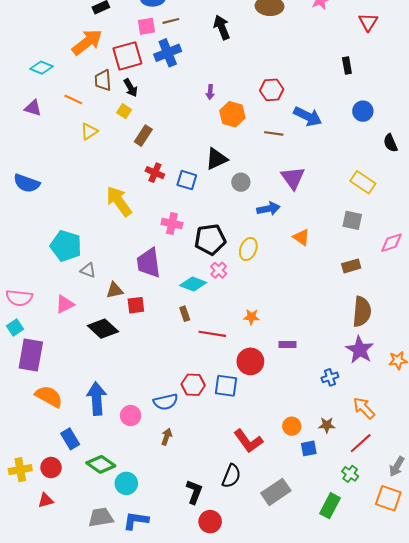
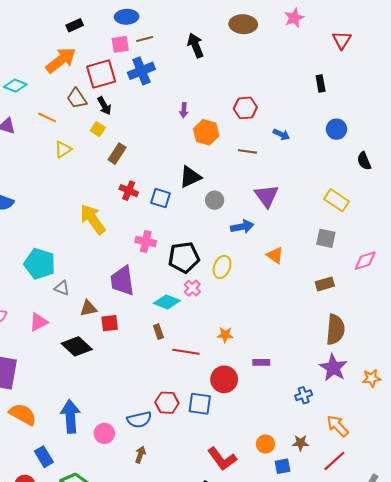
brown trapezoid: (103, 80) -> (77, 98), turned -30
blue arrow: (308, 116) -> (281, 134), size x0.6

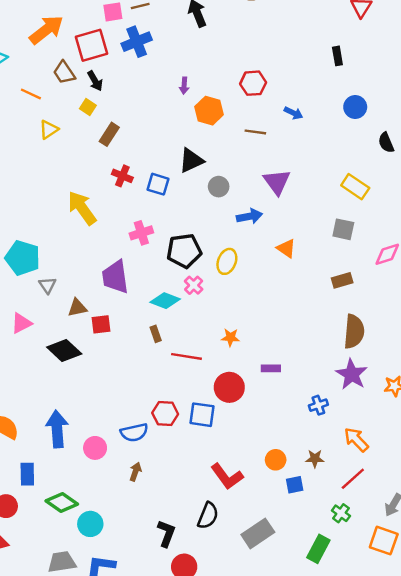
pink cross: (146, 242) -> (141, 233), turned -30
gray triangle: (62, 288) -> (48, 285), turned 35
blue rectangle: (44, 457) -> (27, 474), turned 30

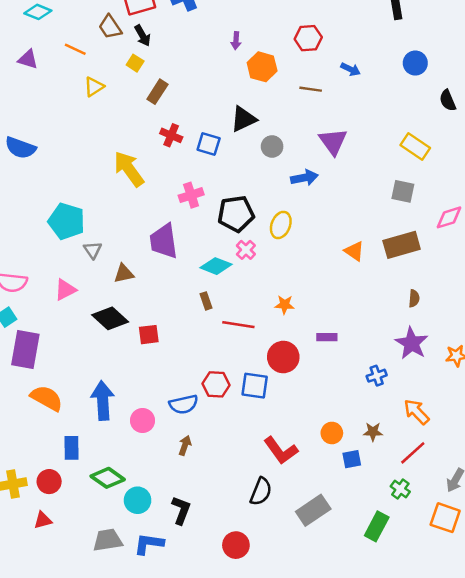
orange triangle: (286, 248) -> (354, 251), moved
brown rectangle: (342, 280) -> (402, 245), size x1.6
red square: (101, 324) -> (149, 335), moved
brown semicircle: (354, 332) -> (414, 298), size x0.5
black L-shape: (166, 533) -> (181, 510), moved

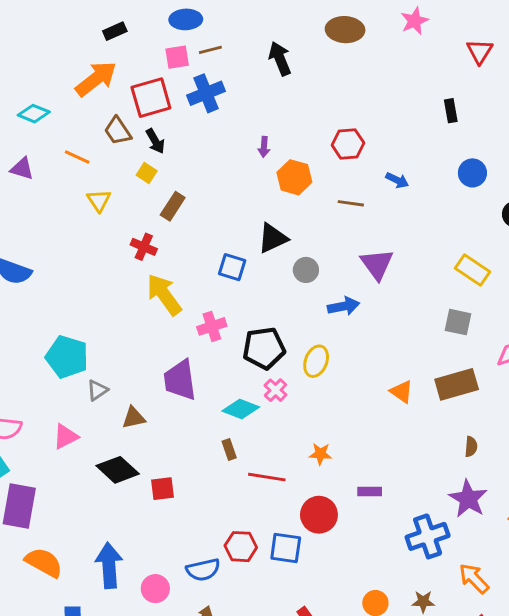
yellow triangle: (94, 87) -> (99, 200), turned -30
red cross: (171, 135) -> (144, 247), moved
yellow arrow: (129, 169) -> (164, 295), moved
gray triangle: (93, 250) -> (97, 390), turned 30
blue cross: (377, 376) -> (428, 536), size x1.8

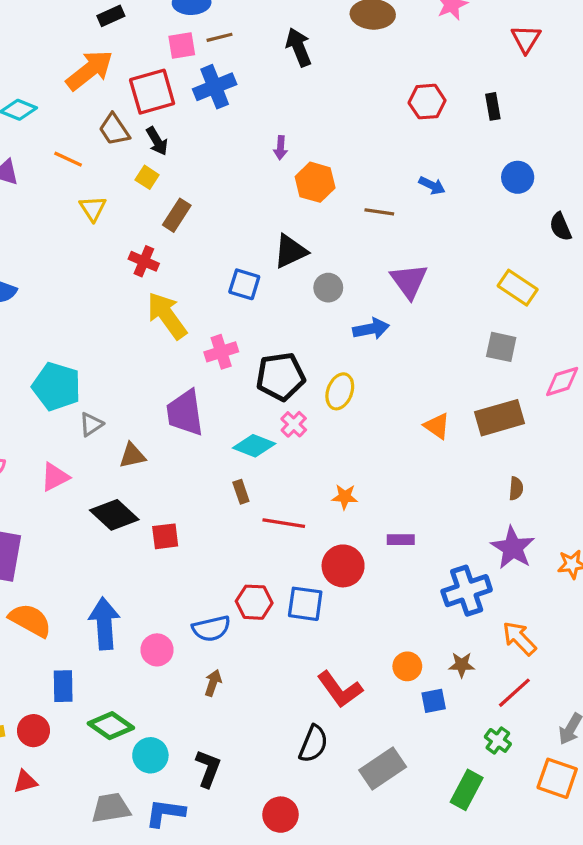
red hexagon: (348, 144) -> (427, 102), moved

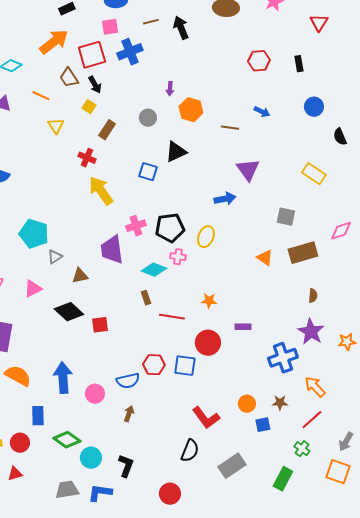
brown line: (220, 37) -> (151, 22), moved
gray circle: (328, 288) -> (148, 118), moved
gray square: (501, 347) -> (286, 217), moved
pink cross: (221, 352) -> (136, 226), moved
pink cross: (294, 424) -> (178, 257), turned -35

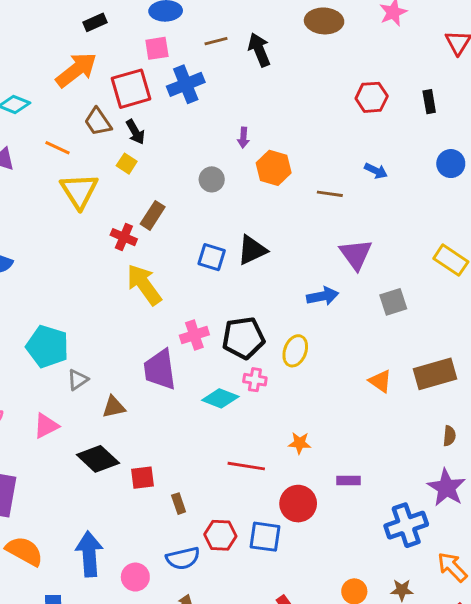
yellow triangle: (56, 126) -> (79, 191), size x1.6
brown rectangle: (107, 130) -> (153, 215), moved
black triangle: (176, 152) -> (252, 250), moved
gray square: (286, 217) -> (393, 302), moved, turned -30
brown rectangle: (146, 298) -> (179, 504), moved

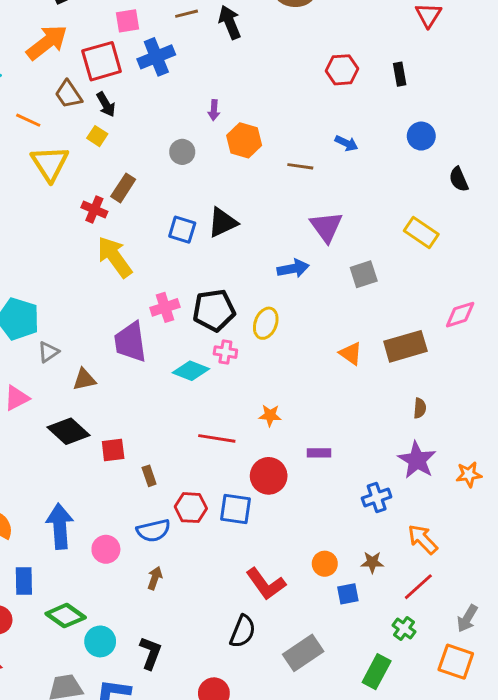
blue cross: (406, 525) -> (377, 497), size x0.7

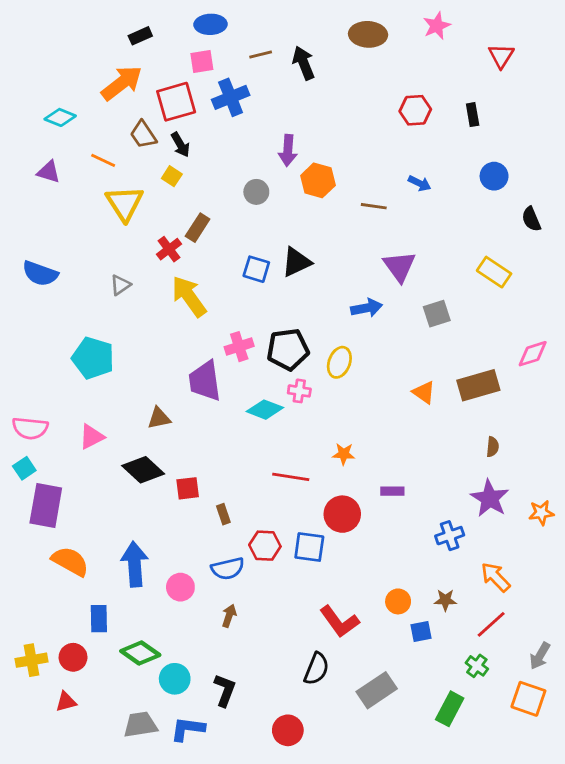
purple arrow: (214, 110) -> (288, 150), size x1.5
red cross: (94, 209) -> (169, 249), turned 30
gray triangle: (48, 352) -> (120, 285), moved

